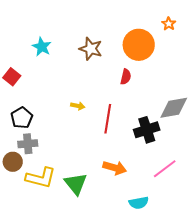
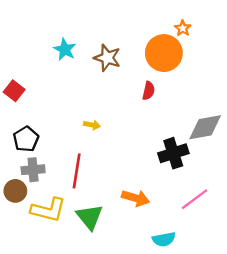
orange star: (169, 24) -> (183, 28), moved
cyan star: (42, 47) -> (65, 50), moved
red line: (108, 119) -> (77, 171), moved

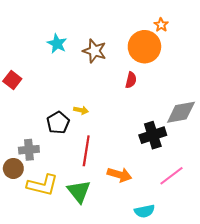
black pentagon: (26, 139) -> (58, 123), moved
red line: (77, 171) -> (86, 151), moved

